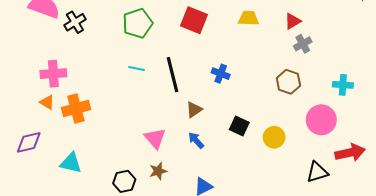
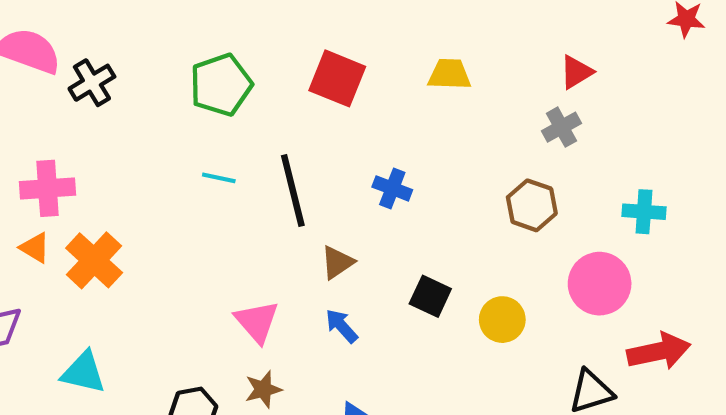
red triangle: (293, 21) -> (576, 72), moved
orange cross: (76, 109) -> (94, 260), turned -32

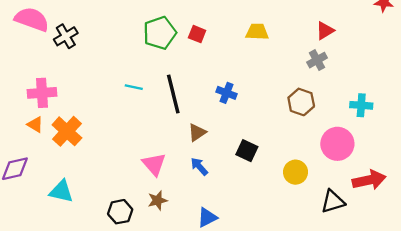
red square: (337, 78) -> (197, 34), size x0.6
green pentagon: (221, 85) -> (160, 33), moved
yellow circle: (502, 320) -> (296, 172), moved

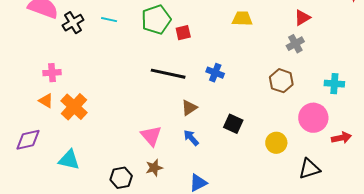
red square: (197, 34) -> (183, 33), moved, turned -35
cyan line: (134, 87) -> (109, 20), moved
pink cross: (42, 93) -> (52, 73), size x0.7
black line: (173, 94) -> (168, 74), turned -64
red arrow: (369, 180) -> (341, 138), moved, size x0.7

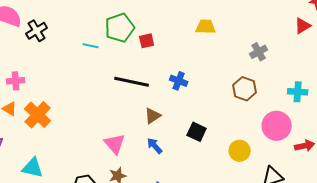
red triangle: (302, 18) -> (303, 26), moved
cyan line: (109, 20) -> (91, 46), moved

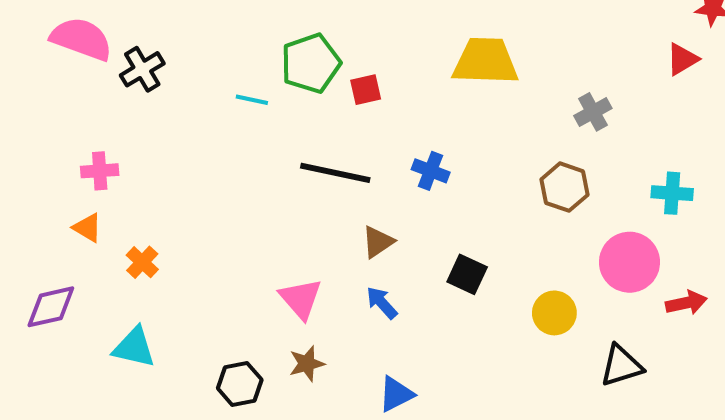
yellow trapezoid: (206, 27) -> (485, 61), size x1.6
orange cross: (38, 115) -> (142, 262), moved, size x0.6

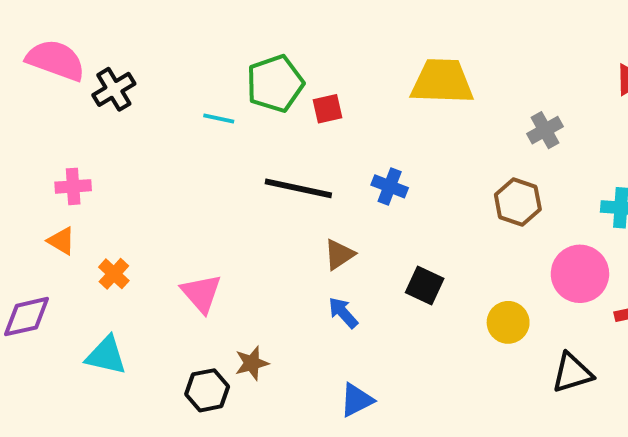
pink triangle: (301, 299) -> (201, 293), moved
brown star: (307, 364) -> (252, 363), moved

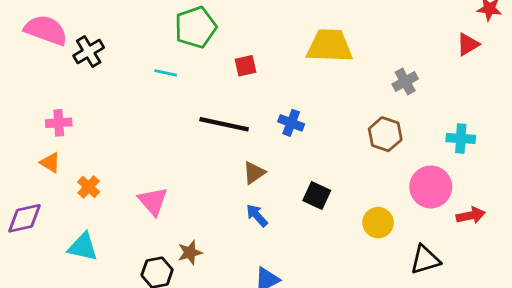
green pentagon: (275, 84) -> (196, 27), moved

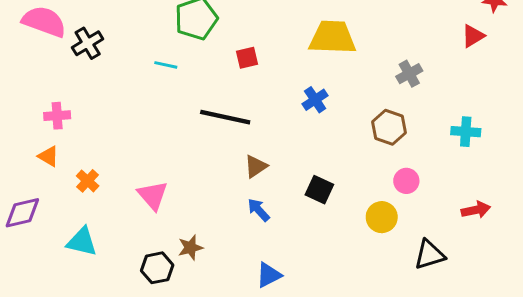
blue cross: (291, 123) -> (315, 100), moved, turned 35
pink circle: (431, 187) -> (406, 181), moved, size x0.6

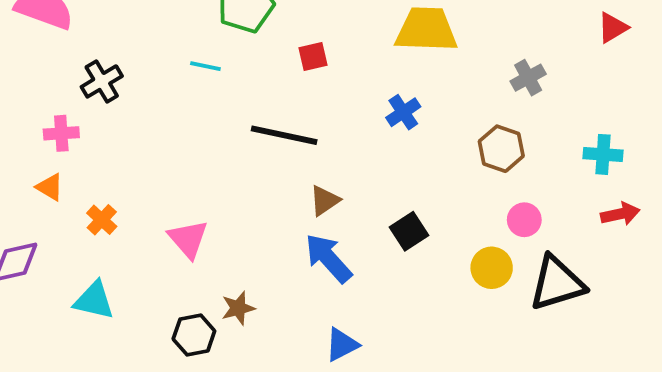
black cross: (88, 43) -> (102, 81), moved
black square: (319, 190) -> (409, 231), turned 32
blue arrow: (259, 210) -> (328, 258), size x1.6
red arrow: (476, 210) -> (620, 214), moved
black triangle: (430, 255) -> (557, 283), moved, size x1.4

